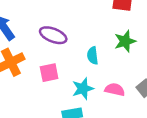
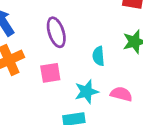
purple ellipse: (53, 35) -> (56, 32), turned 48

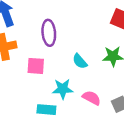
cyan semicircle: (98, 56) -> (80, 61), turned -49

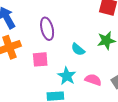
cyan star: (63, 89) -> (67, 76), turned -30

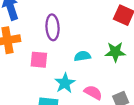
cyan semicircle: (78, 49) -> (82, 56), turned 120

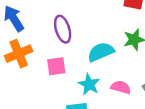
cyan semicircle: (82, 56) -> (101, 52), size x1.5

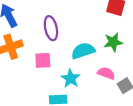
pink semicircle: (121, 87) -> (106, 73), moved

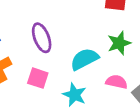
pink square: (43, 60) -> (38, 78), turned 30

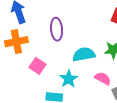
pink square: (38, 78) -> (37, 66), moved

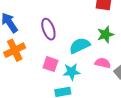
pink square: (37, 66) -> (51, 64), moved
cyan star: (69, 79) -> (72, 72), turned -30

